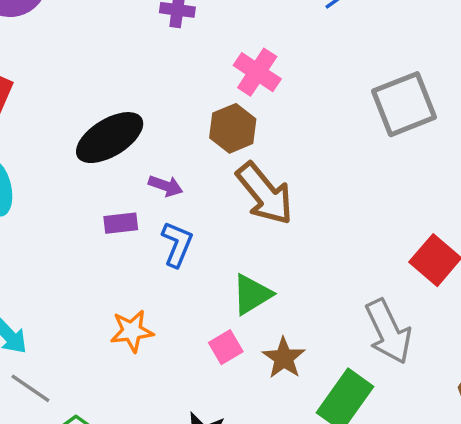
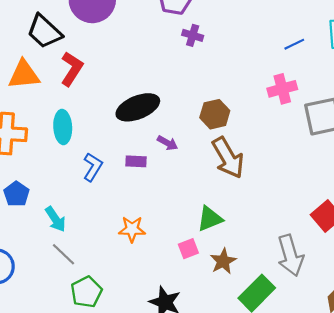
pink cross: (257, 72) -> (282, 89), moved, turned 32
blue L-shape: (177, 244) -> (93, 167), moved

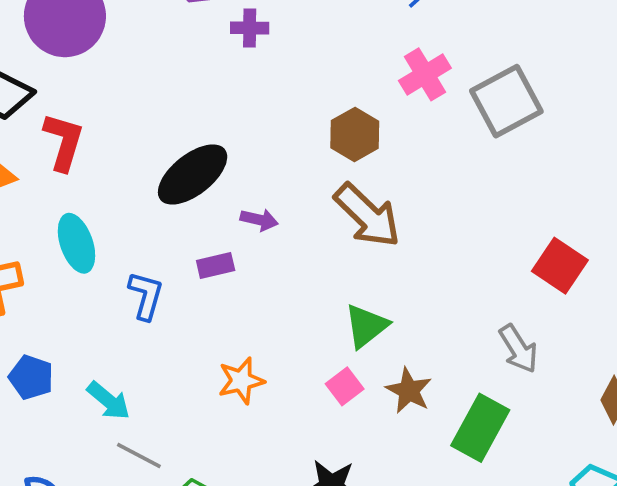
brown hexagon: (215, 114) -> (355, 134), moved
gray arrow: (290, 255) -> (518, 349), size x0.7

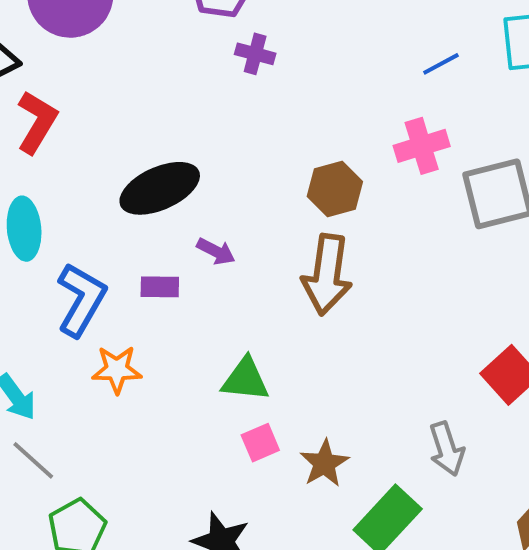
brown arrow: (367, 215) -> (327, 275), turned 40
blue L-shape: (146, 296) -> (81, 300), size x1.4
green triangle: (366, 326) -> (245, 380), moved, turned 30
orange star: (241, 381) -> (117, 370), moved

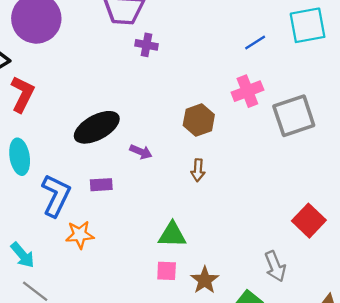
purple arrow: (216, 251) -> (141, 152), moved
brown arrow: (327, 275) -> (198, 170), size x0.5
green triangle: (245, 380) -> (172, 235), moved
pink square: (260, 443) -> (167, 271), turned 30

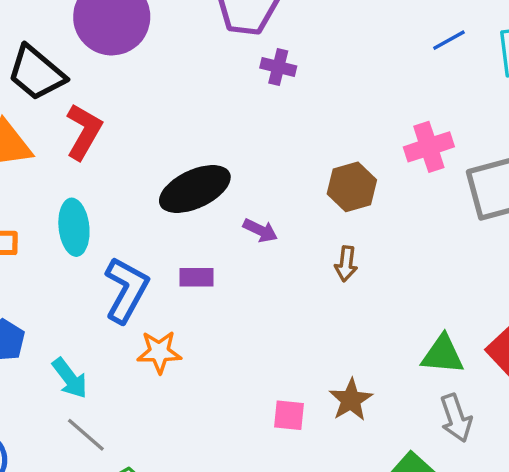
blue line: (255, 43) -> (449, 40), moved
green triangle: (172, 235) -> (443, 355), moved
brown star: (205, 280) -> (351, 400), moved

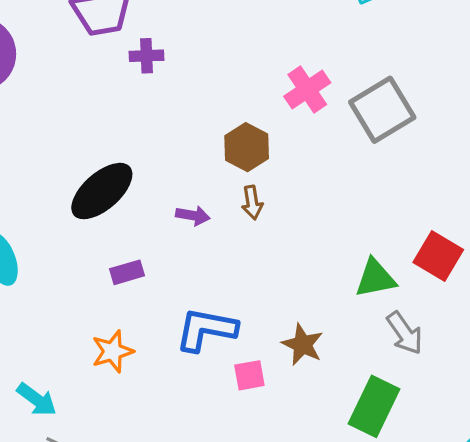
purple arrow: (260, 230) -> (193, 216), moved
brown arrow: (346, 264) -> (252, 203), moved
blue L-shape: (126, 290) -> (206, 329), moved, turned -92

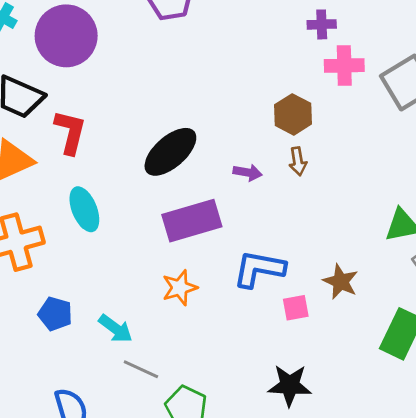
purple cross: (147, 56) -> (322, 24), moved
pink cross: (307, 89) -> (344, 66), turned 33
purple rectangle: (127, 272) -> (192, 221), size x2.0

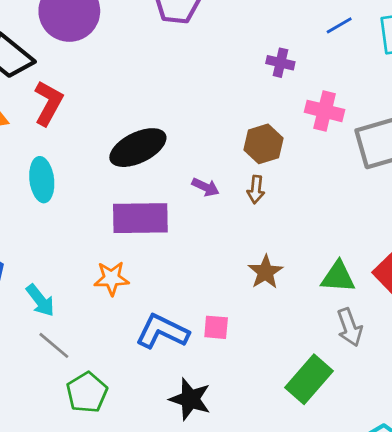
purple cross: (322, 24) -> (280, 63), moved
blue L-shape: (259, 269) -> (162, 331), moved
brown star: (341, 282) -> (265, 272), moved

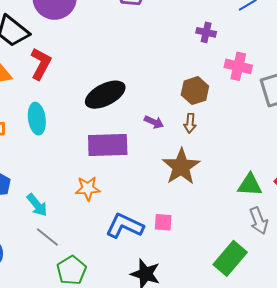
brown star: (265, 272) -> (181, 167), moved, size x1.5

